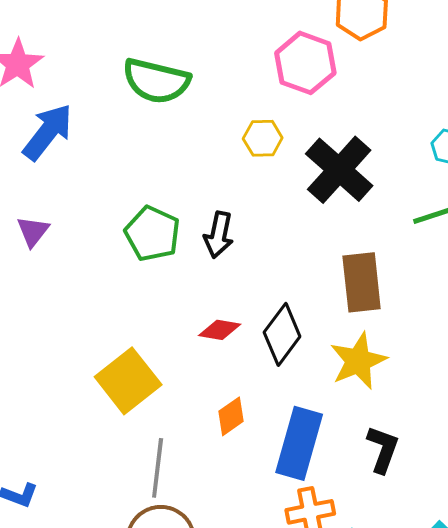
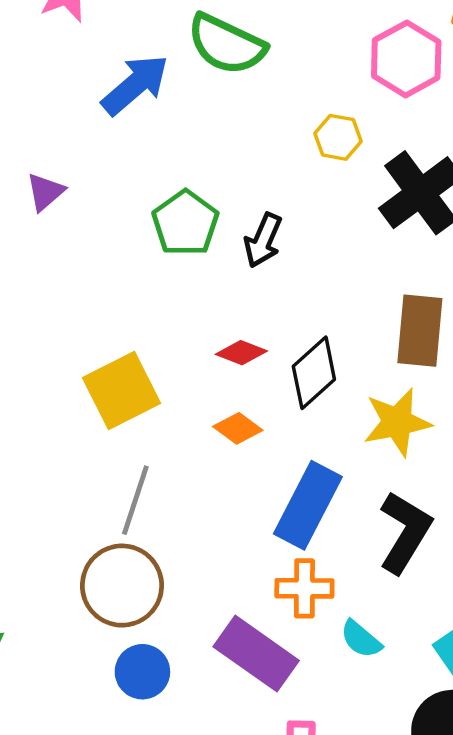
blue arrow: (48, 132) -> (135, 85), moved
orange diamond: (231, 416) -> (238, 428), moved, turned 60
black L-shape: (383, 449) -> (405, 532), size x1.4

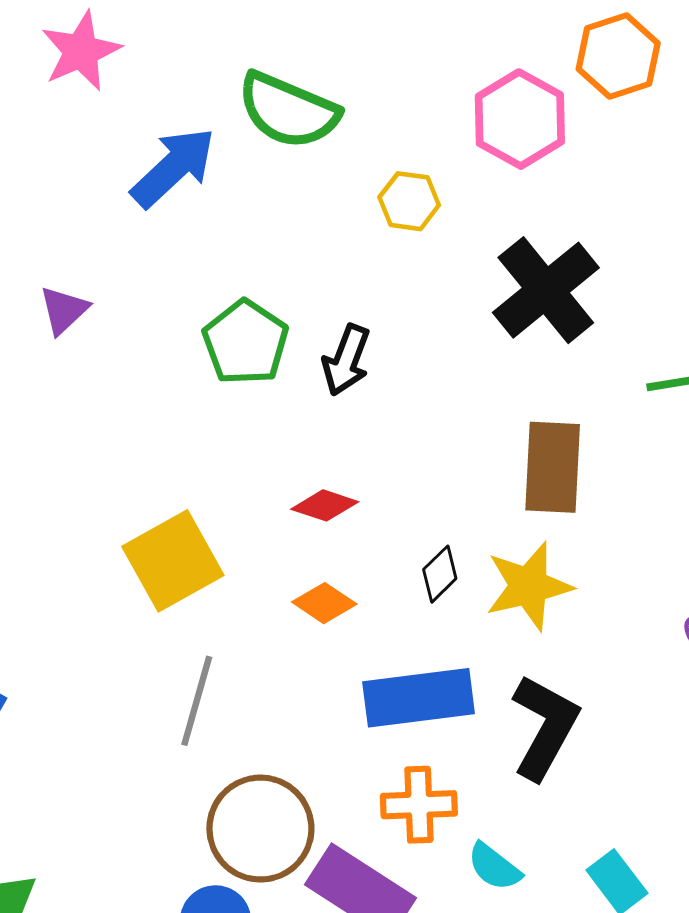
yellow hexagon: (338, 137) -> (409, 201), moved
black diamond: (314, 373) -> (440, 574), moved, size x0.6
blue rectangle: (308, 505) -> (419, 698), turned 58
brown circle: (122, 586) -> (260, 829), moved

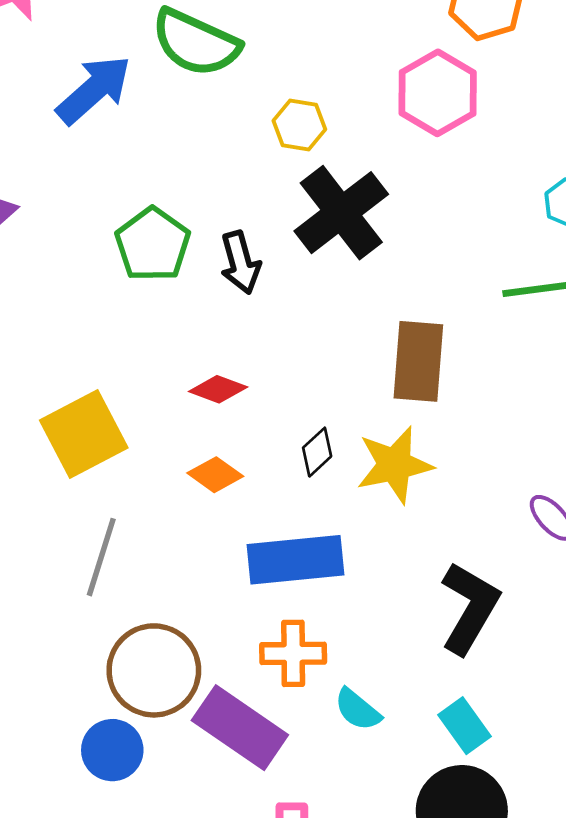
pink hexagon: (520, 119) -> (438, 93), moved
black cross: (546, 290) -> (341, 213), moved
black arrow: (346, 360) -> (240, 263), turned -38
black L-shape: (545, 727) -> (470, 608), moved

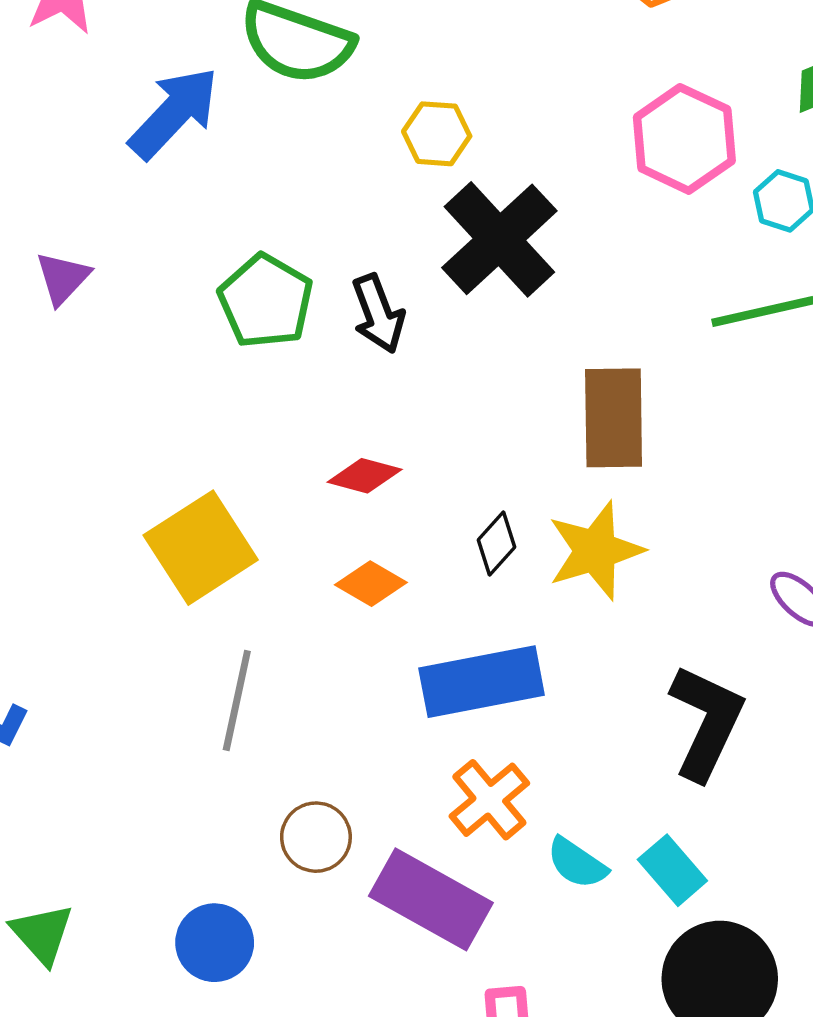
pink hexagon: (438, 93) -> (684, 139), moved
orange cross: (293, 653) -> (489, 800), turned -34
brown circle: (154, 670) -> (316, 837), size x0.6
cyan rectangle: (465, 726) -> (672, 870), moved
blue circle: (112, 750) -> (215, 943), moved

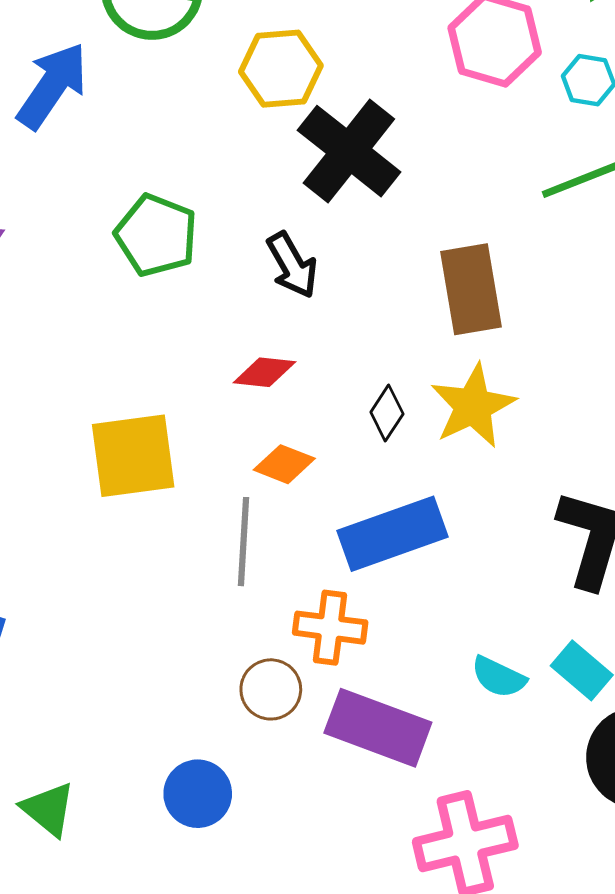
yellow hexagon: (437, 134) -> (281, 69), size x1.4
black arrow: (378, 314) -> (292, 265), moved
yellow square: (201, 548) -> (133, 456), turned 34
gray line: (237, 700) -> (244, 542), moved
orange cross: (489, 800) -> (330, 628), moved, turned -34

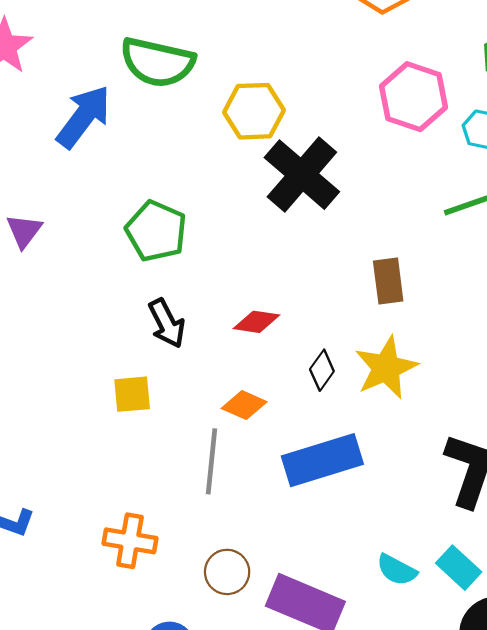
black arrow: (292, 265) -> (167, 323), moved
brown rectangle: (471, 289) -> (388, 281), size x0.7
red diamond: (264, 372) -> (256, 322), moved
yellow square: (133, 456) -> (132, 394), size x0.6
orange cross: (330, 628) -> (130, 541), moved

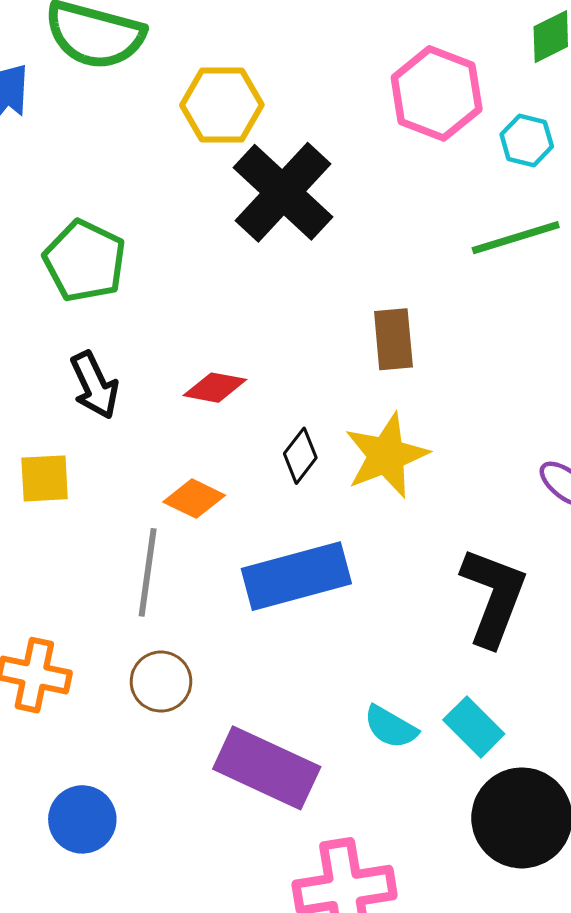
brown circle: (227, 572) -> (161, 682), moved

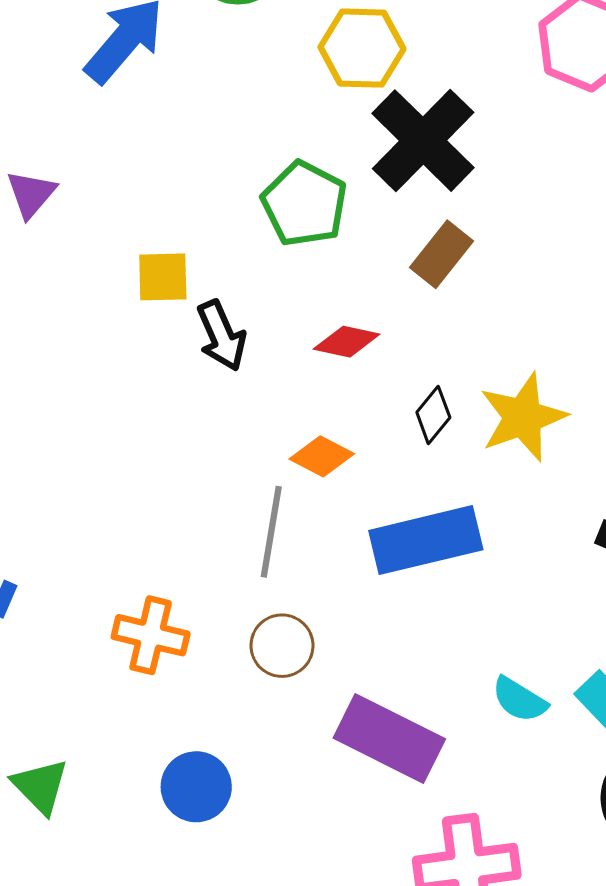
green pentagon: (85, 261) -> (304, 204), moved
brown rectangle: (393, 339) -> (441, 254), moved, turned 42
yellow square: (45, 478) -> (163, 277), moved

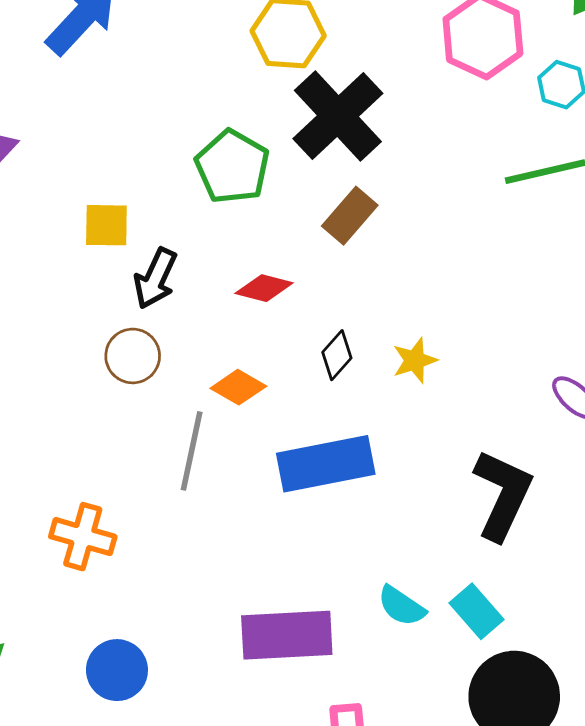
black arrow: (221, 336) -> (155, 278), turned 46
yellow star: (523, 417) -> (415, 360), size x0.6
brown circle: (282, 646) -> (133, 356), moved
purple rectangle: (389, 739) -> (287, 635), turned -32

